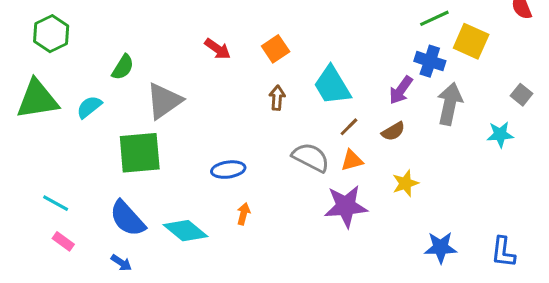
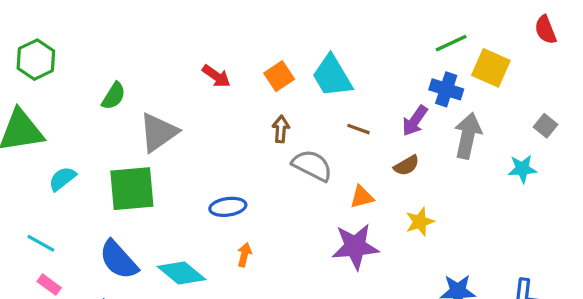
cyan trapezoid: (332, 86) -> (332, 76), moved
cyan semicircle: (89, 107) -> (62, 179), moved
brown line: (349, 127) -> (359, 129), moved, turned 65
gray semicircle: (311, 157) -> (312, 165), moved

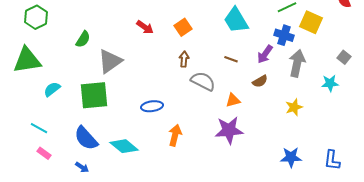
cyan trapezoid: (332, 76) -> (236, 20), moved
yellow star: (420, 222) -> (294, 107), moved
orange arrow: (244, 255) -> (175, 135), moved, size x1.5

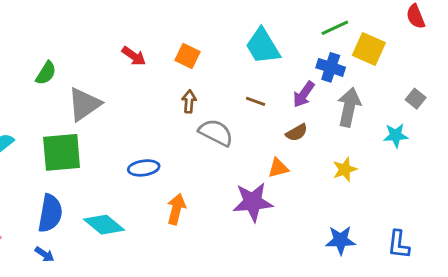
orange square: (183, 27) -> (188, 56), turned -30
orange triangle: (233, 100) -> (278, 168), moved
blue semicircle: (86, 138) -> (50, 213), turned -128

